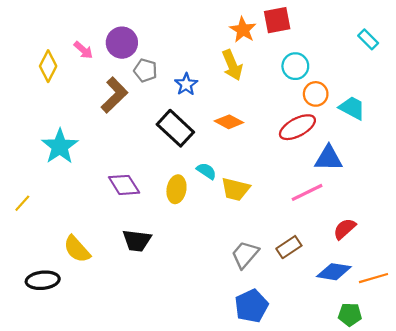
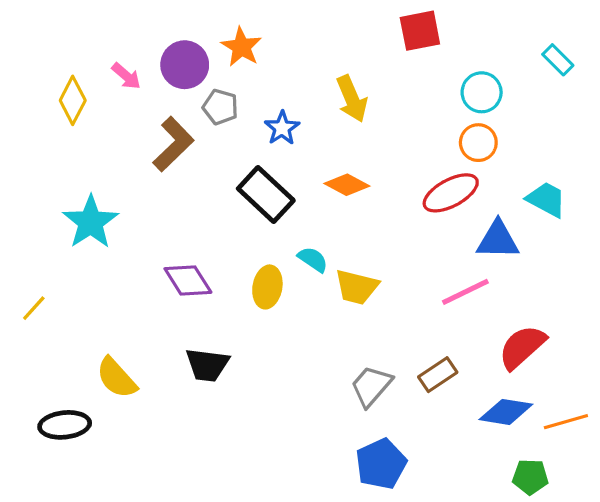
orange star: (243, 30) -> (241, 47), moved
cyan circle: (295, 66) -> (482, 92), moved
cyan trapezoid: (352, 108) -> (546, 199), moved
red semicircle: (345, 229) -> (522, 347), size x1.4

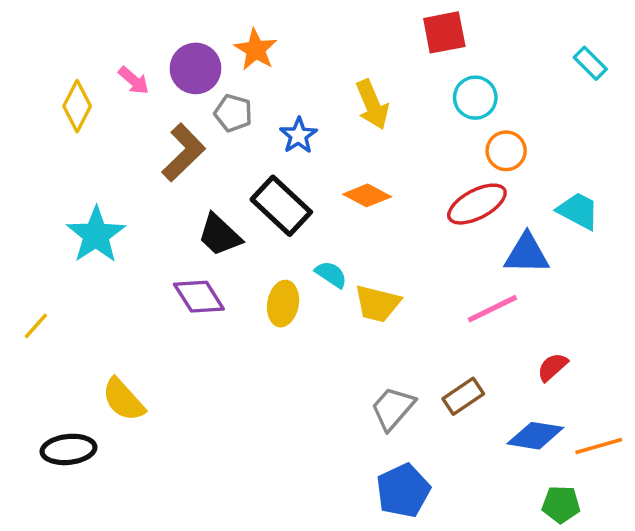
cyan circle: (482, 92) -> (475, 98), moved
red semicircle: (522, 347) -> (552, 367), size x0.6
black trapezoid: (207, 365) -> (220, 235), moved, turned 36

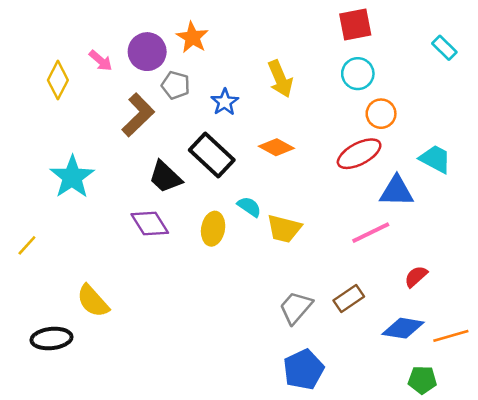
red square: (444, 32) -> (355, 24), moved

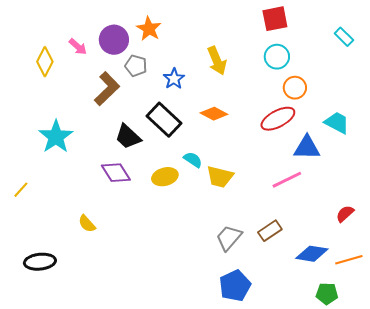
yellow ellipse: (213, 229) -> (165, 177), turned 65
red semicircle: (416, 276) -> (345, 214), moved
yellow semicircle: (93, 301) -> (87, 224), moved, size x0.7

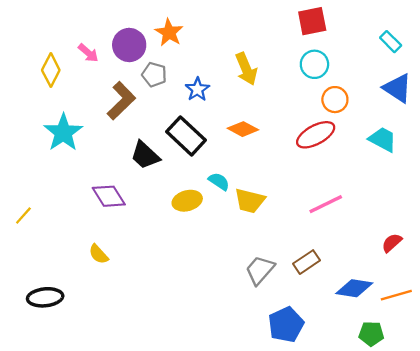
cyan star: (56, 137) -> (63, 133), moved
blue triangle: (307, 148) -> (397, 88), moved, turned 32
purple diamond: (116, 173) -> (109, 196), moved
blue pentagon: (235, 286) -> (286, 325), moved

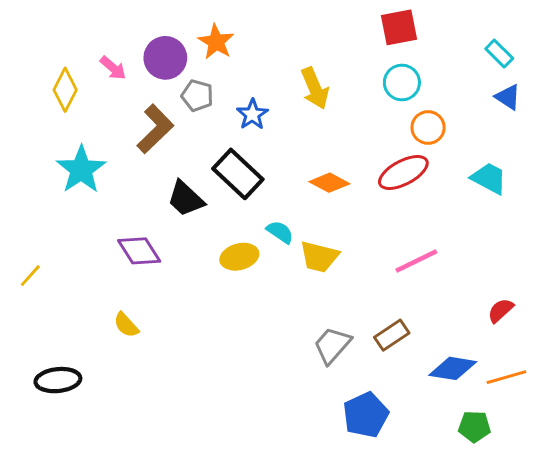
blue triangle: (397, 88) -> (508, 97), moved, size x0.7
orange diamond: (243, 129) -> (329, 183), moved

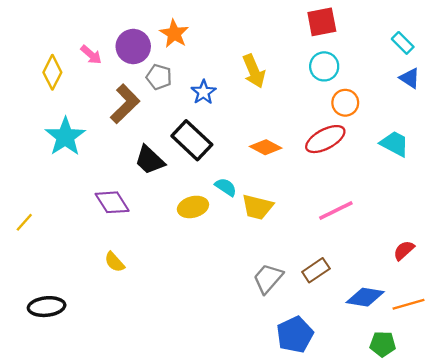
yellow semicircle: (126, 325) -> (114, 262), moved

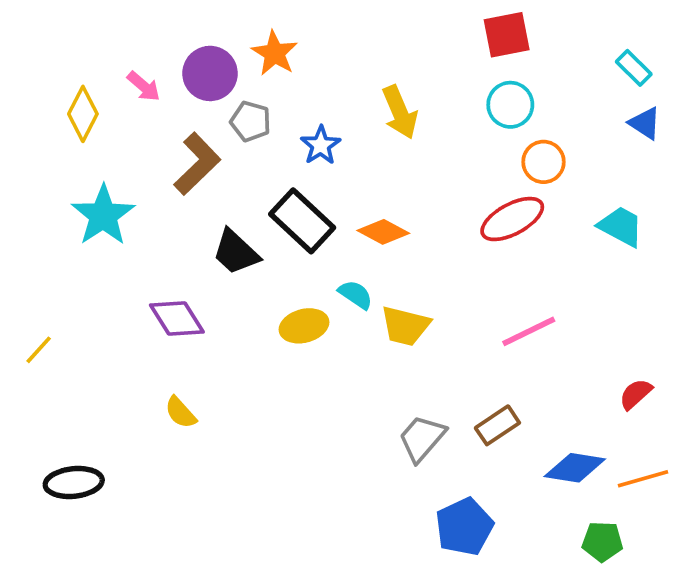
orange diamond: (266, 147) -> (383, 232), moved

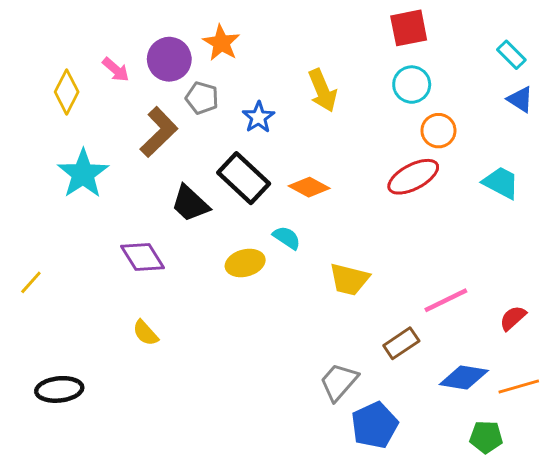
yellow trapezoid: (405, 326) -> (349, 279), moved
pink line: (529, 331) -> (446, 300), moved
gray trapezoid: (422, 438) -> (339, 382), moved

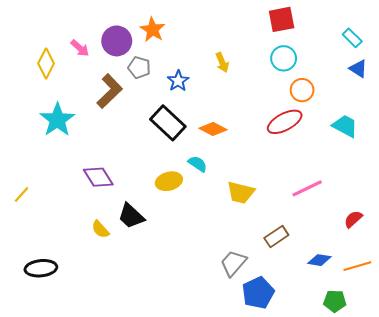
yellow arrow: (322, 90) -> (222, 62), size x0.7
black trapezoid: (190, 203) -> (131, 216), moved
pink line: (446, 300) -> (307, 188), moved
blue diamond: (464, 378) -> (319, 260), size x0.7

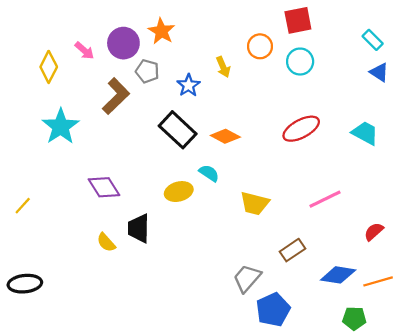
yellow arrow: (222, 62) -> (223, 67), moved
orange circle: (302, 90) -> (260, 46), moved
black trapezoid: (131, 216) -> (139, 228), turned 48
blue diamond: (319, 260) -> (338, 275), size x1.4
black ellipse: (41, 268) -> (25, 284), moved

